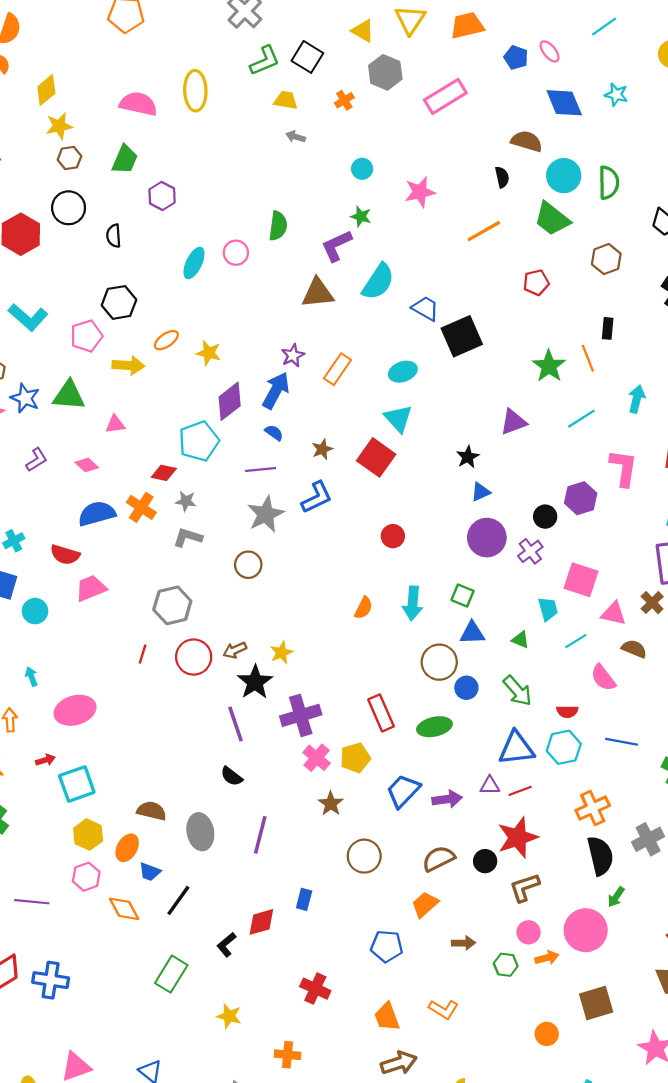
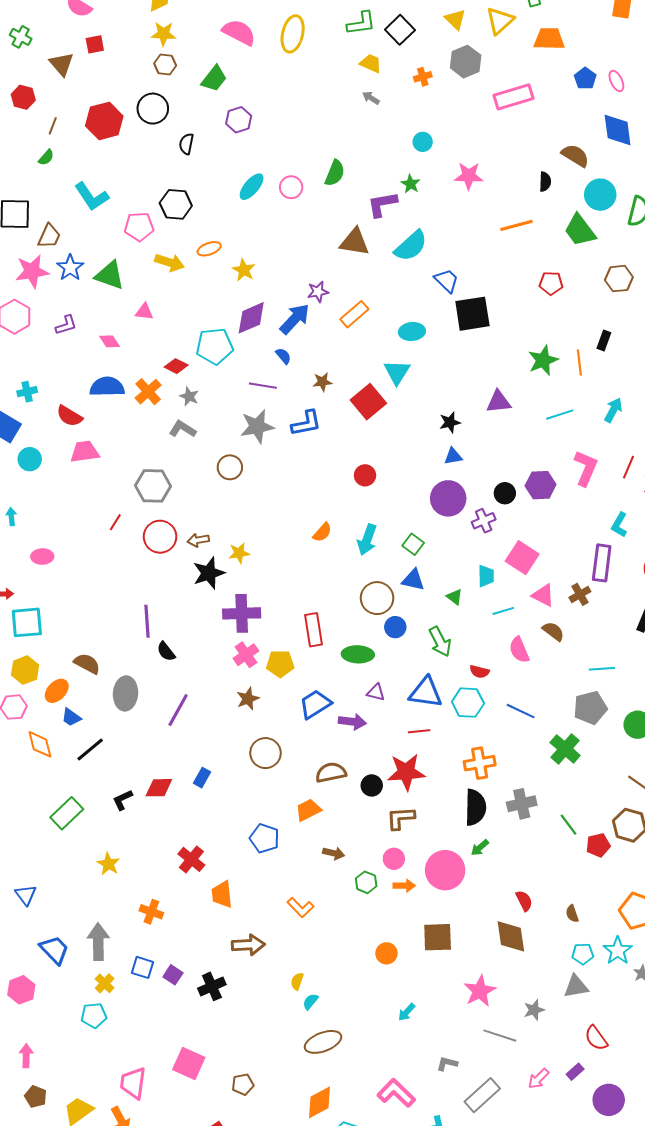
pink ellipse: (75, 710) -> (42, 557), size x0.6
purple line: (235, 724) -> (147, 621), moved
purple triangle: (490, 786) -> (376, 692), moved
orange trapezoid: (387, 1017) -> (222, 894), moved

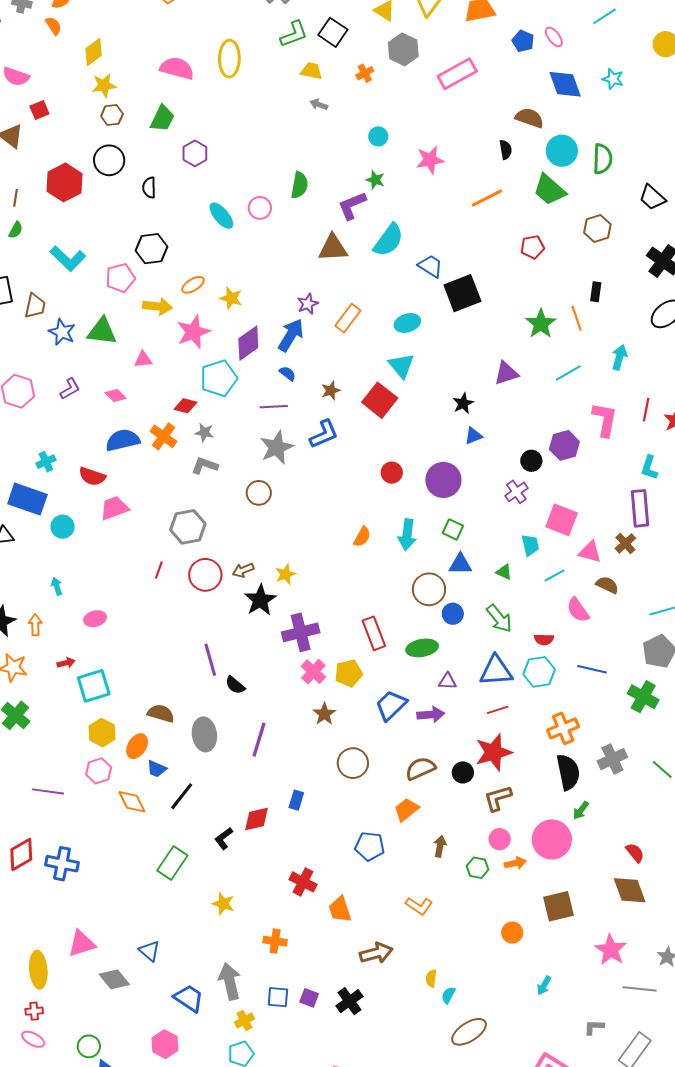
cyan ellipse: (252, 187) -> (221, 216), turned -68
pink star: (32, 271) -> (193, 332), moved
purple circle: (448, 498) -> (443, 480), moved
brown arrow: (334, 853) -> (440, 846), turned -80
yellow cross: (105, 983) -> (244, 1020), turned 30

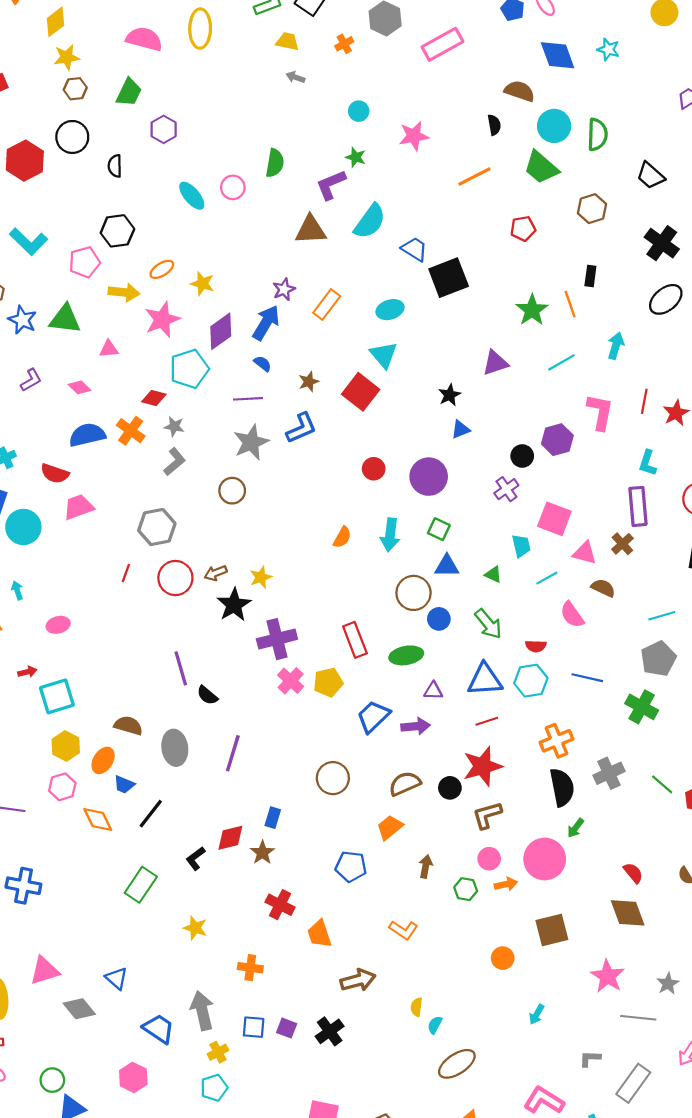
gray L-shape: (205, 466) -> (175, 462), turned 120
cyan circle: (63, 527) -> (23, 527), size x1.4
brown star: (324, 714) -> (262, 853), moved

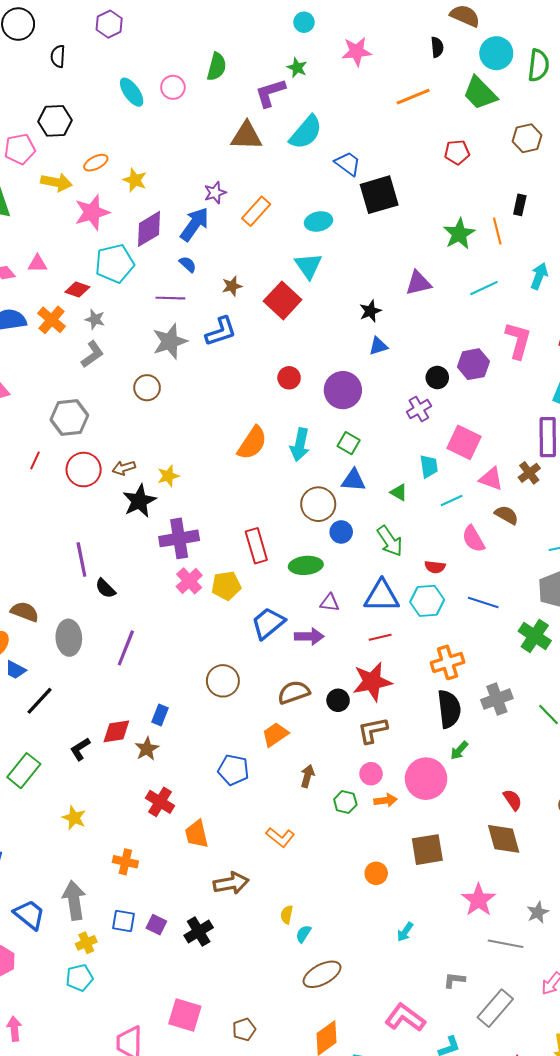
pink triangle: (109, 349) -> (37, 264), moved
orange semicircle: (342, 537) -> (252, 443), size x1.6

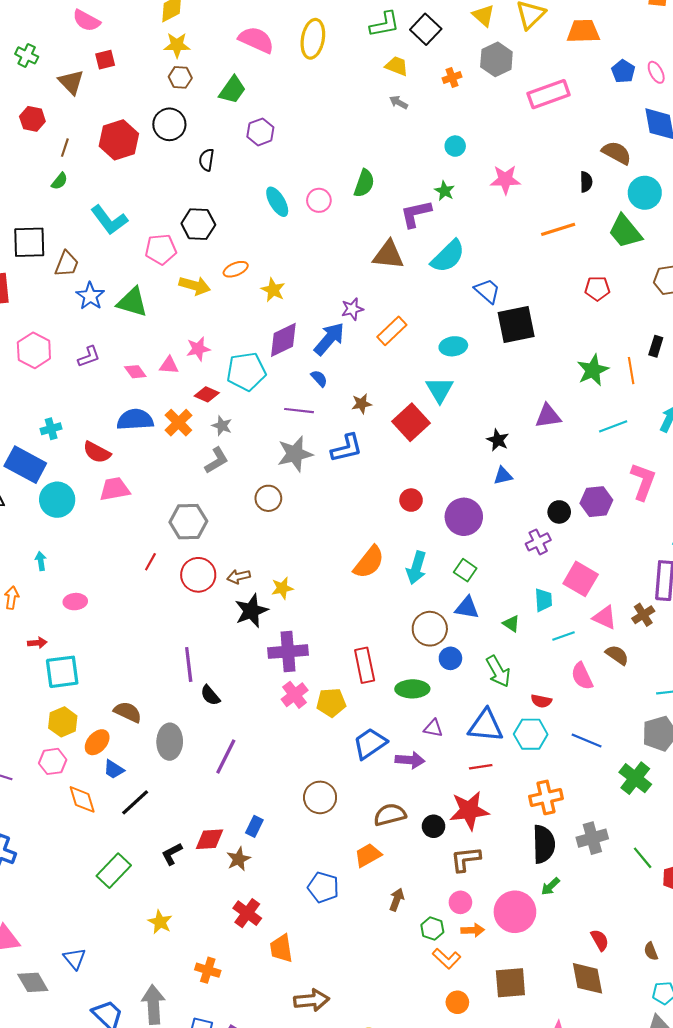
pink star: (92, 212) -> (198, 349), moved, size x0.7
black star: (370, 311) -> (498, 440), turned -30
orange L-shape: (280, 837) -> (447, 959), moved

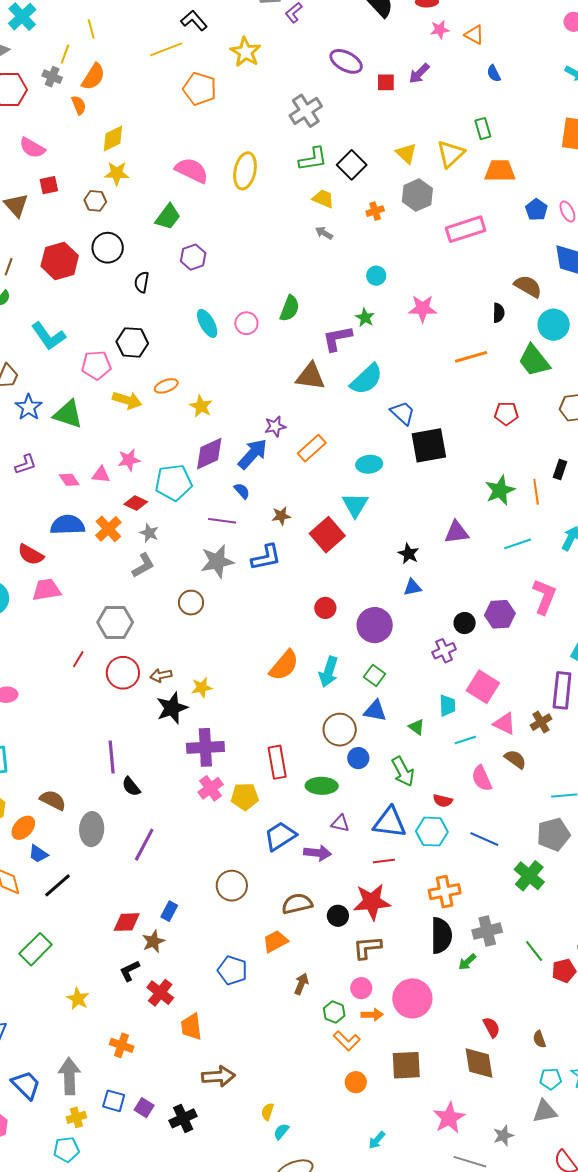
brown hexagon: (180, 77) -> (95, 201), moved
black L-shape: (172, 854) -> (130, 971), moved
green arrow: (550, 886) -> (467, 962), moved

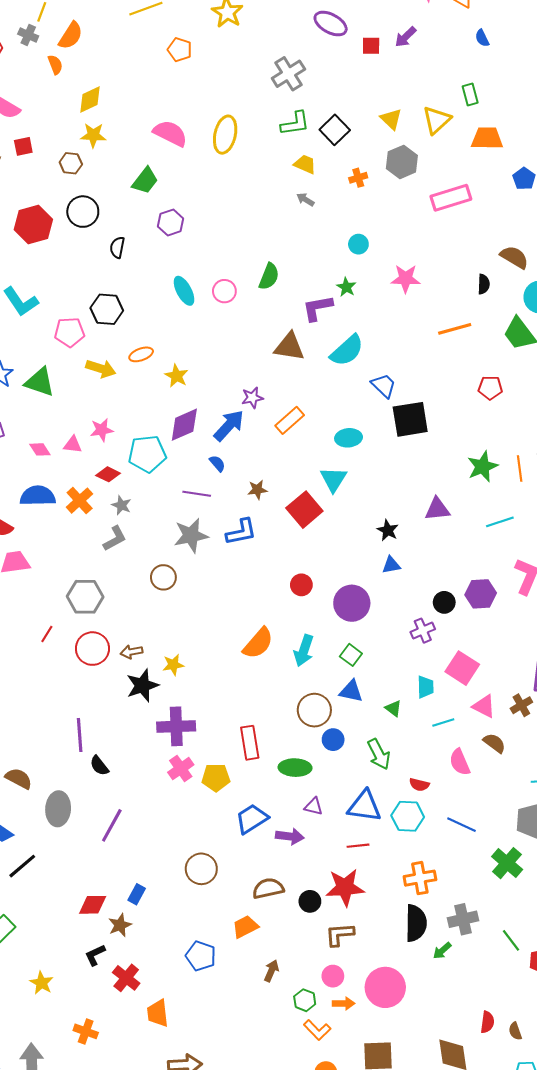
orange pentagon: (200, 89) -> (180, 50), size x0.7
red semicircle: (491, 1027) -> (487, 1022), moved, turned 35

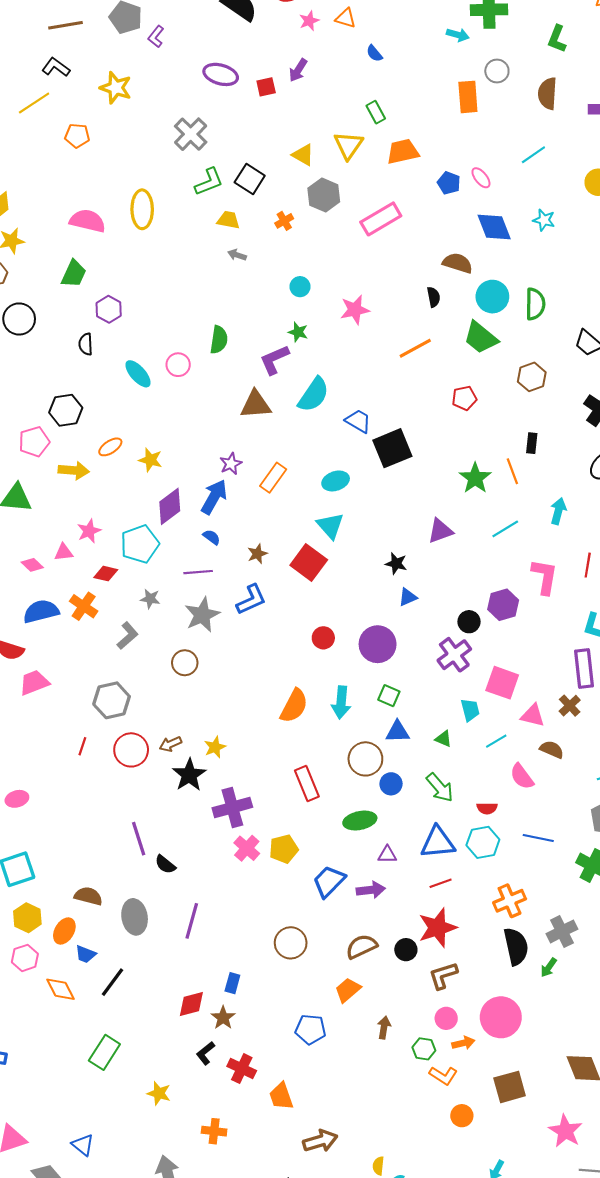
black semicircle: (117, 247) -> (86, 344), moved
gray star: (121, 505) -> (150, 599), moved
purple cross: (423, 631) -> (454, 655), size x1.4
red rectangle: (250, 743) -> (307, 784), moved

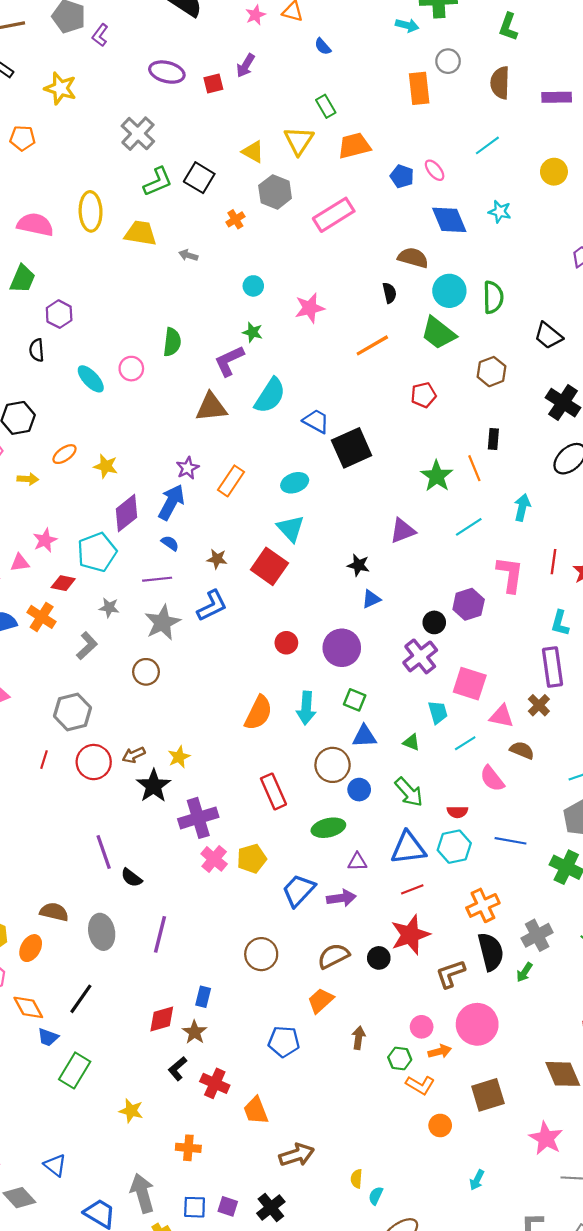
yellow trapezoid: (228, 220) -> (140, 233), moved, size x1.4
yellow arrow: (74, 470) -> (28, 479), size x0.7
brown star: (257, 554) -> (217, 559), turned 30
blue trapezoid: (86, 954) -> (48, 1037), moved
brown L-shape: (443, 976) -> (451, 974), moved

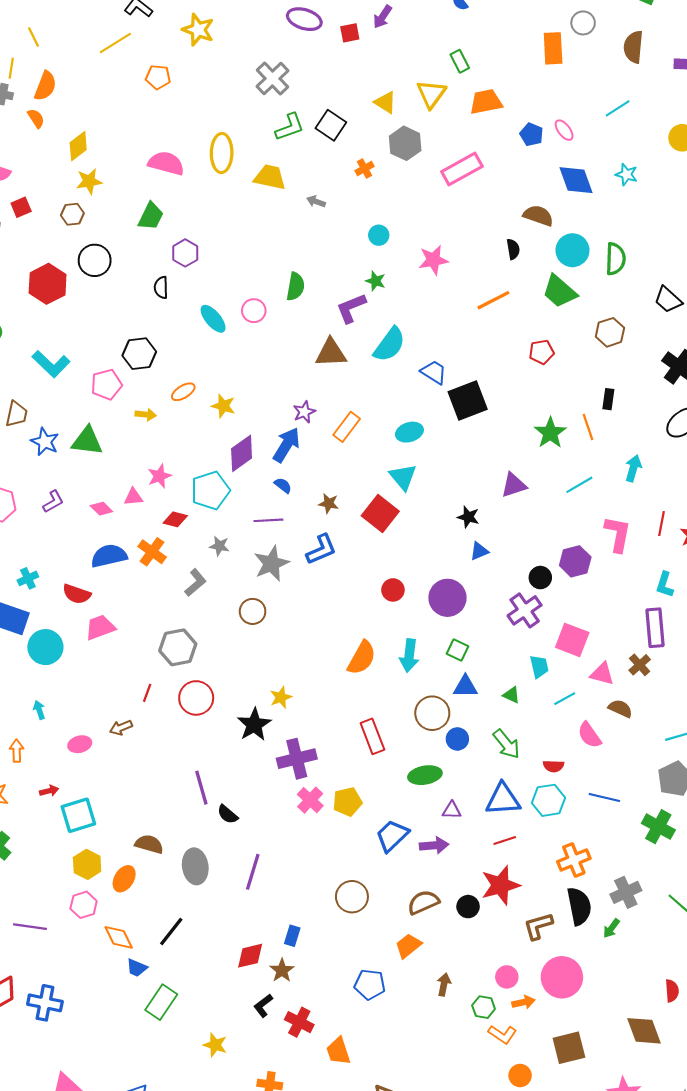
brown arrow: (134, 755) -> (121, 728), moved

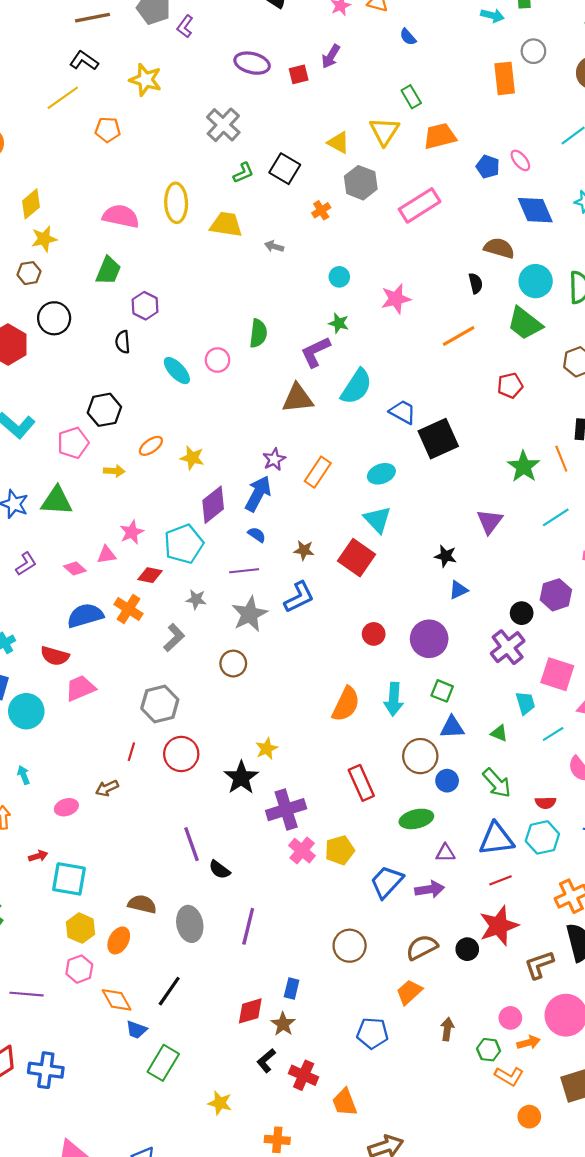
green L-shape: (290, 127) -> (243, 173), size x0.7
purple triangle: (514, 485) -> (490, 521), turned -32
cyan square: (78, 815) -> (69, 879), turned 30

